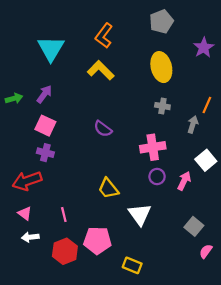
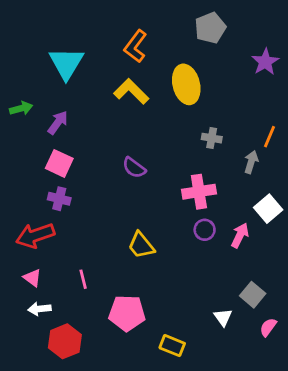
yellow ellipse: (161, 67) -> (186, 84), moved
green arrow: (14, 98) -> (21, 108), moved
white triangle: (140, 214) -> (223, 317), moved, size x0.6
red hexagon: (65, 251) -> (65, 341), moved

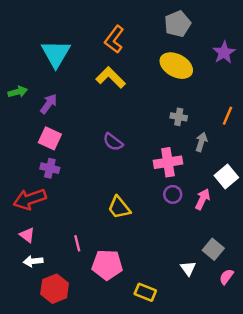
yellow ellipse: (186, 84) -> (176, 66), moved, turned -48
gray arrow: (251, 162) -> (201, 142), moved
pink line: (83, 279) -> (77, 243), moved

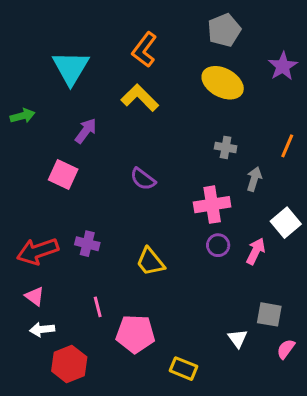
purple arrow: (49, 104) -> (86, 131), moved
purple cross: (50, 168) -> (87, 244), moved
gray square: (213, 249) -> (269, 314), turned -30

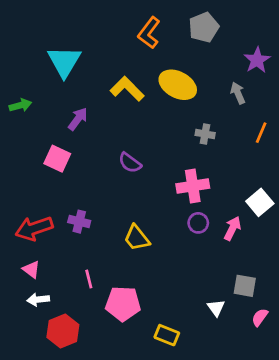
orange L-shape: (144, 50) -> (149, 33), moved
yellow ellipse: (223, 83) -> (178, 85), moved
gray arrow: (254, 179) -> (238, 93), moved, turned -40

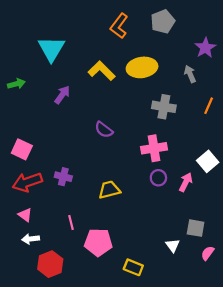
yellow ellipse: (178, 85) -> (142, 67), turned -36
gray cross: (205, 134) -> (164, 107), size x1.5
pink square: (57, 159) -> (22, 149), moved
yellow trapezoid: (137, 238) -> (109, 190), turned 115

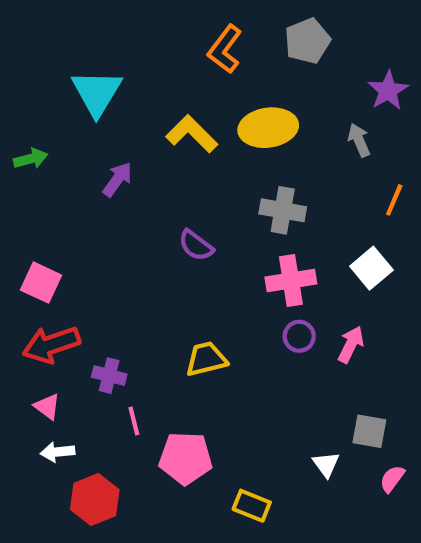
gray cross: (164, 107) -> (283, 210), moved
white square: (208, 161) -> (371, 268), moved
purple cross: (63, 177) -> (109, 376), moved

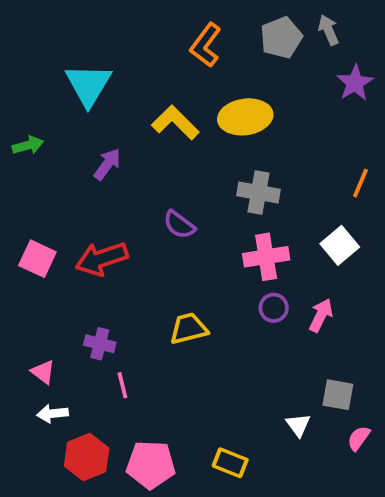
gray arrow: (359, 140) -> (328, 30), moved
red arrow: (51, 345) -> (102, 259), moved
pink pentagon: (186, 458) -> (151, 465), moved

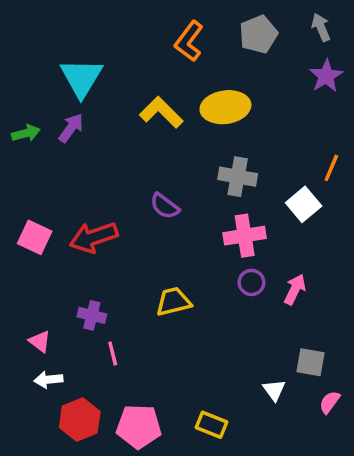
gray arrow: (328, 30) -> (321, 27), moved
purple arrow: (107, 164) -> (71, 128), moved
white square: (340, 245) -> (304, 204), moved

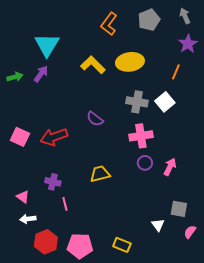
orange line: (331, 168) -> (176, 72), moved
white square: (304, 204) -> (165, 102), moved

